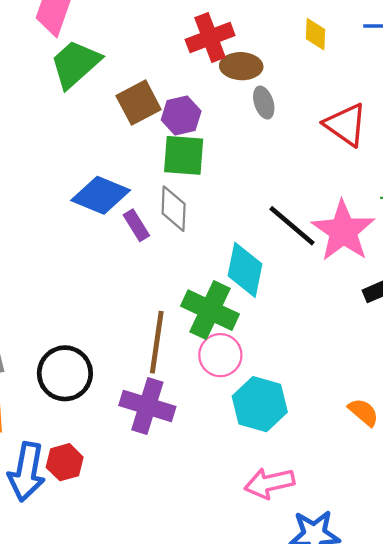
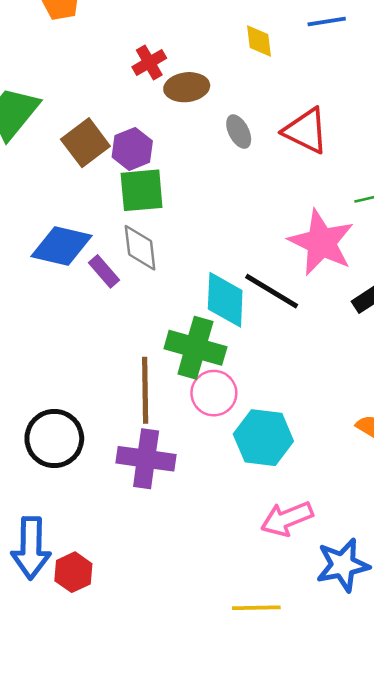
red cross: (210, 38) -> (149, 63), size x0.7
gray ellipse: (264, 103) -> (239, 132), moved
black line: (292, 226) -> (272, 291), moved
red hexagon: (65, 462) -> (73, 572), moved

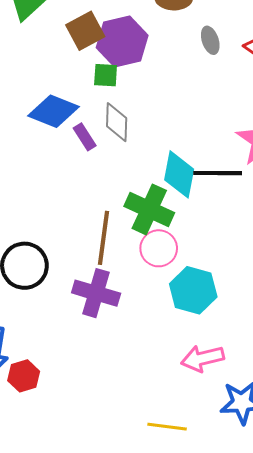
purple hexagon: (132, 149) -> (122, 41), size x1.5
green square: (142, 190) -> (106, 75), moved, size x0.7
black line: (272, 291) -> (218, 173), turned -39

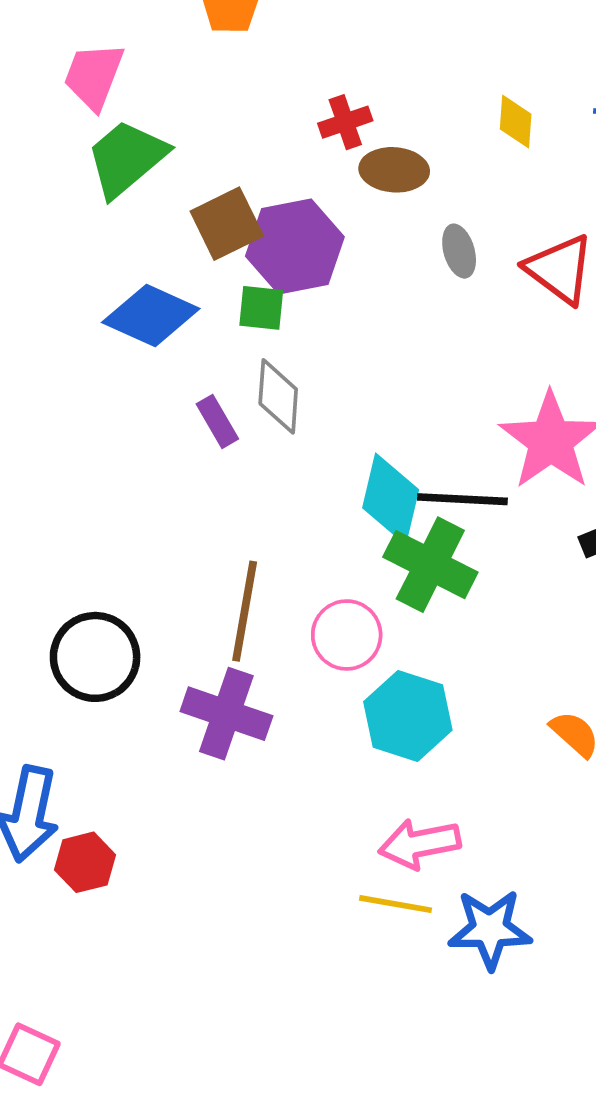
blue diamond: (53, 111) -> (151, 315), moved
green cross: (149, 209) -> (430, 565), moved
yellow line: (167, 427) -> (396, 904), moved

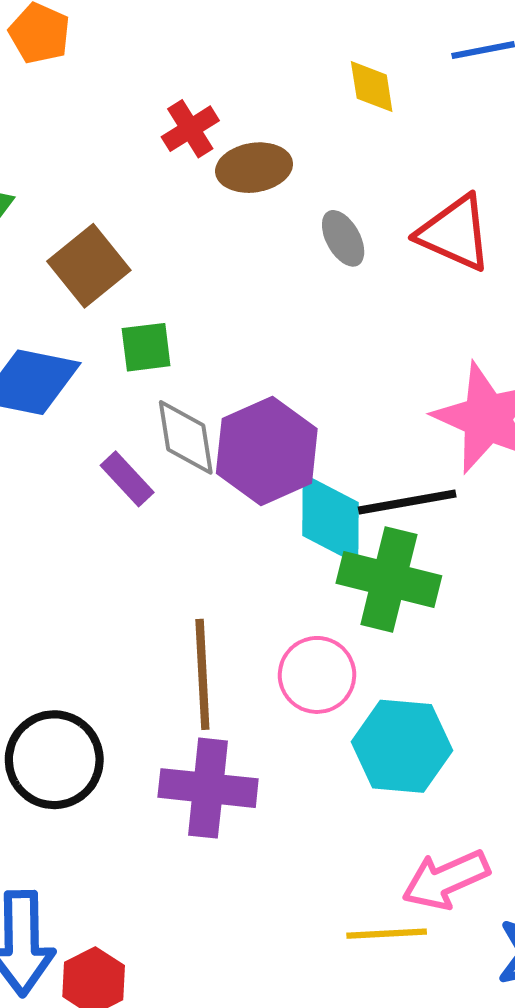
purple hexagon: (295, 246) -> (267, 451), moved
yellow line: (396, 904) -> (387, 934), moved

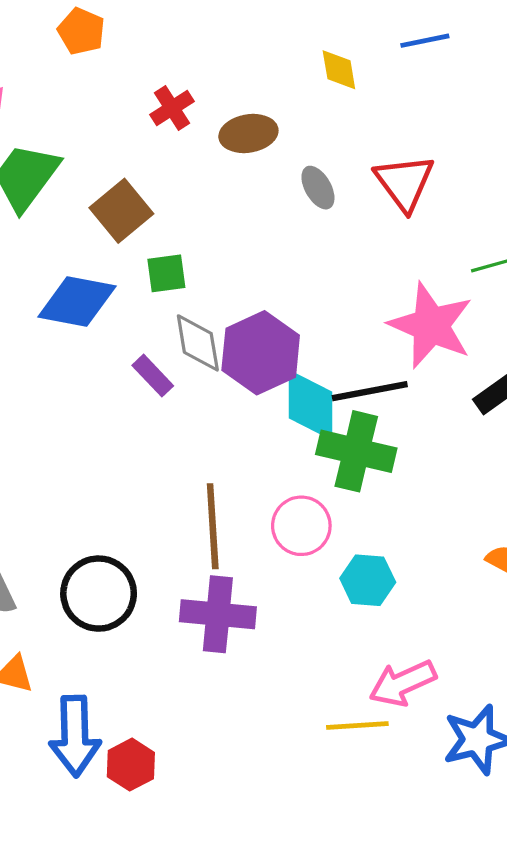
red cross: (190, 129) -> (172, 108), moved
red triangle: (455, 233) -> (404, 183), turned 30
cyan hexagon: (402, 746) -> (368, 580), size x0.7

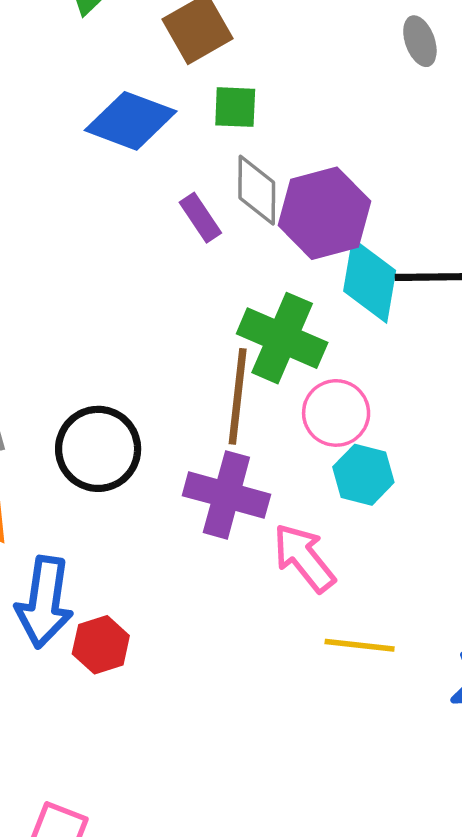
green cross: (356, 451) -> (282, 338), moved
cyan hexagon: (368, 580) -> (363, 475), moved
pink arrow: (403, 683) -> (304, 558), moved, turned 66

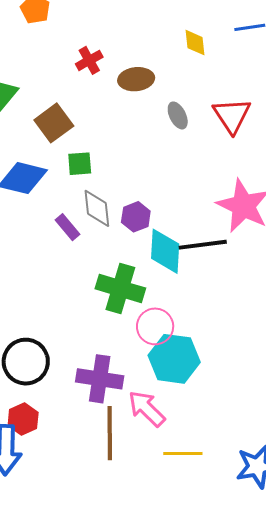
purple hexagon: (324, 213) -> (136, 217), size x0.6
brown line: (238, 396) -> (110, 433), moved
cyan hexagon: (363, 475) -> (174, 359), size x1.5
red hexagon: (101, 645) -> (23, 419), moved

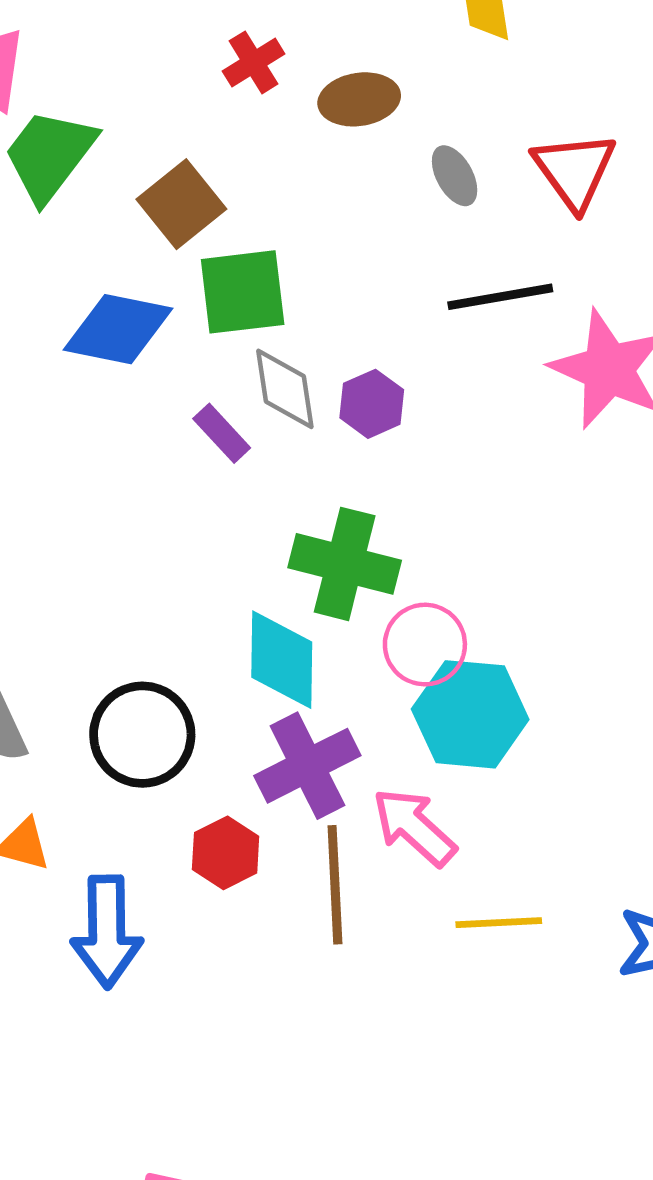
green square: (80, 164) -> (243, 292), size x1.6
black line: (203, 245) -> (500, 297), moved
cyan diamond: (165, 251) -> (282, 660), moved
purple cross: (100, 379) -> (307, 766), turned -33
red hexagon: (23, 419) -> (226, 853), moved

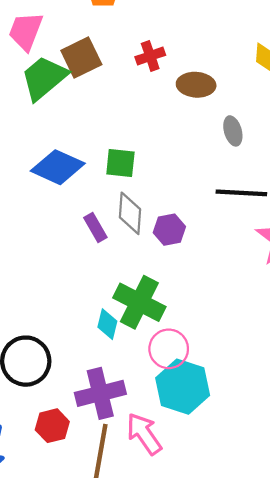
brown square: (181, 204) -> (81, 57), moved
green square: (243, 292) -> (120, 163), size x0.7
cyan diamond: (282, 660) -> (107, 324), moved, size x0.6

